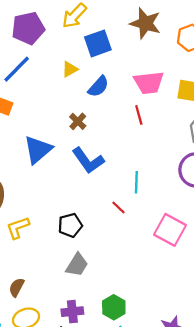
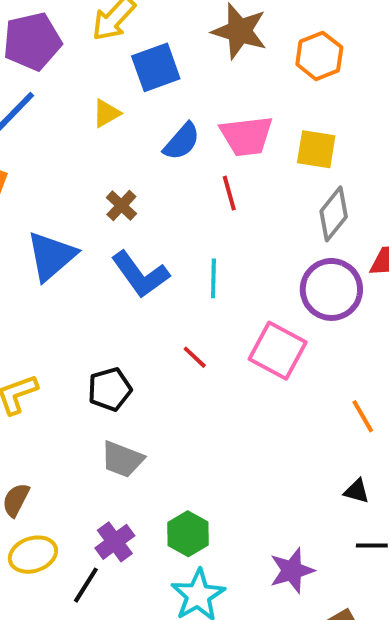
blue semicircle: (98, 87) -> (182, 141), moved
cyan line: (136, 182) -> (213, 278), moved
pink square: (170, 230) -> (278, 351), moved
gray trapezoid: (77, 265) -> (122, 459), turned 80
purple cross: (72, 312) -> (115, 542), turned -30

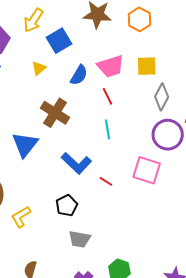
brown cross: (121, 206) -> (55, 113), size x1.8
blue L-shape: (140, 274) -> (76, 163), moved
cyan line: (213, 278) -> (107, 129), moved

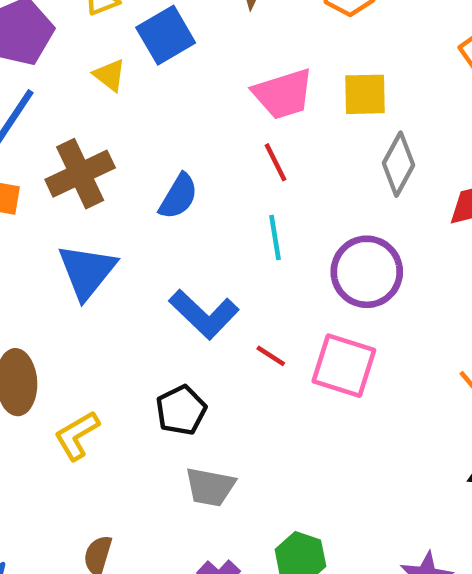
yellow triangle: (39, 68) -> (110, 75), moved, turned -42
blue semicircle: (79, 75) -> (178, 196), moved
brown cross: (55, 113) -> (80, 174), moved, turned 32
purple circle: (168, 135) -> (367, 272), moved
pink square: (147, 170) -> (344, 366), moved

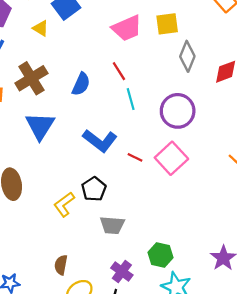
red line: (276, 162) -> (119, 71), moved
pink square: (344, 366) -> (171, 158), turned 36
yellow L-shape: (77, 435) -> (64, 204), moved

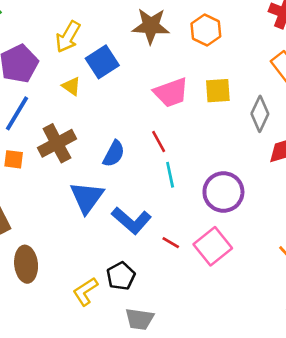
gray diamond: (187, 56) -> (260, 114), moved
blue triangle: (40, 126) -> (87, 197), moved

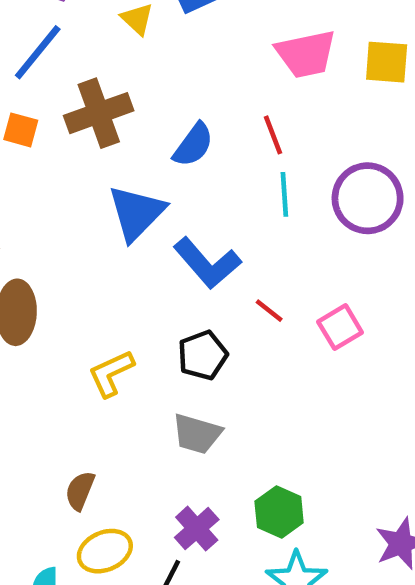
purple circle: (223, 192) -> (368, 198), moved
pink square: (213, 246) -> (340, 327), size x0.7
black pentagon: (121, 276) -> (203, 355), moved

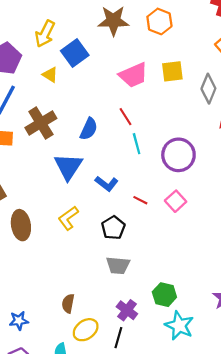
purple circle: (368, 198) -> (178, 155), moved
blue L-shape: (207, 263) -> (107, 184), size x0.7
yellow L-shape: (111, 373) -> (68, 218), moved

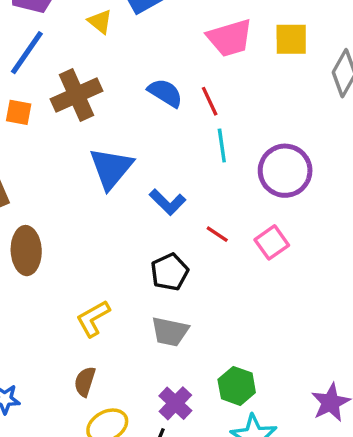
blue semicircle: (89, 129) -> (165, 93), moved, turned -90
yellow L-shape: (68, 218) -> (93, 318), moved

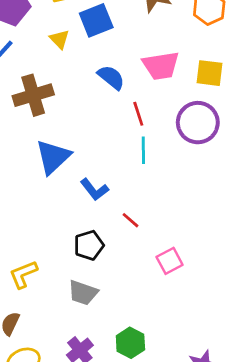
blue semicircle: (165, 93) -> (111, 77), moved
purple circle: (285, 171) -> (198, 123), moved
pink square: (272, 242) -> (170, 261), moved

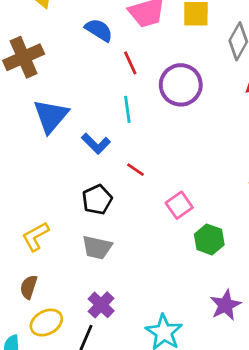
purple circle: (198, 123) -> (181, 85), moved
cyan line: (143, 150) -> (127, 109), moved
green hexagon: (130, 343) -> (209, 239), moved

